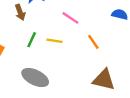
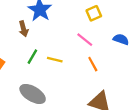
pink line: (70, 18) -> (85, 40), moved

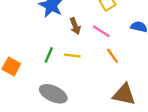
brown arrow: (23, 29) -> (75, 26), moved

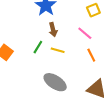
brown arrow: (75, 26) -> (53, 30), moved
gray ellipse: (53, 94) -> (55, 82), moved

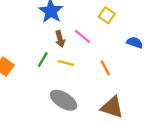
yellow square: (93, 10) -> (107, 15), turned -32
pink line: (85, 33) -> (82, 36), moved

